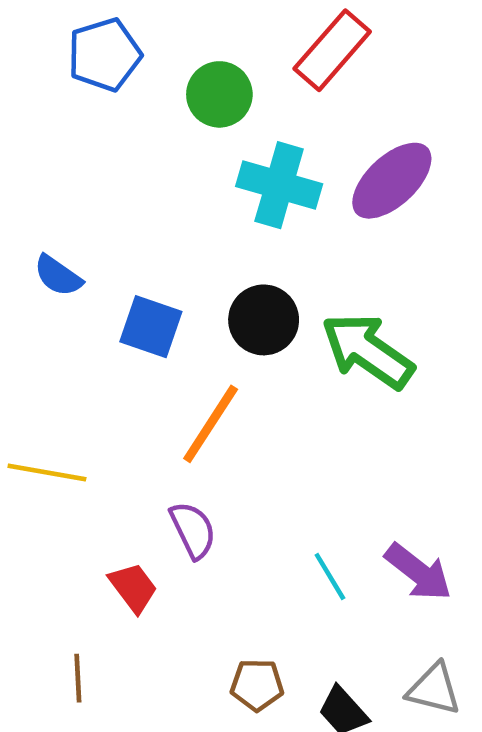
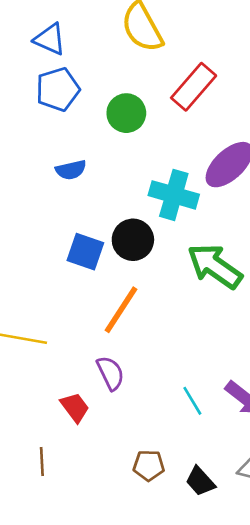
cyan cross: (279, 185) -> (174, 195), moved
blue semicircle: (58, 276) -> (71, 170), moved, turned -48
black circle: (264, 320) -> (133, 240), moved

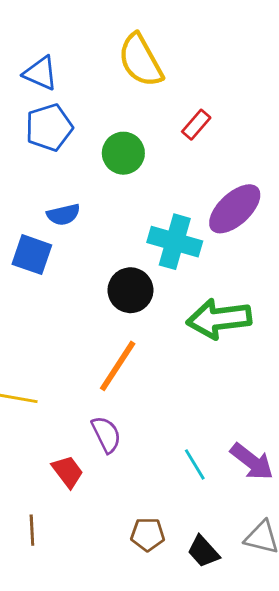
red rectangle: (194, 87) -> (196, 125), size x0.6
blue square: (85, 252) -> (32, 255), moved
green arrow: (215, 266) -> (219, 319), turned -42

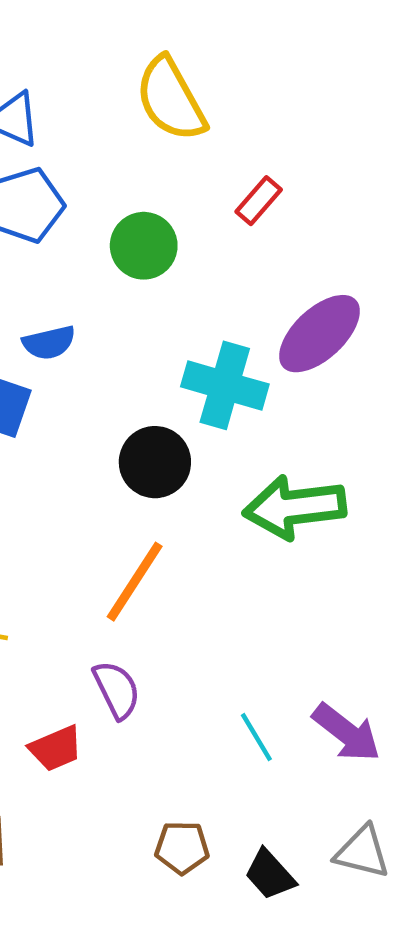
red trapezoid: (68, 472) -> (56, 748), turned 104

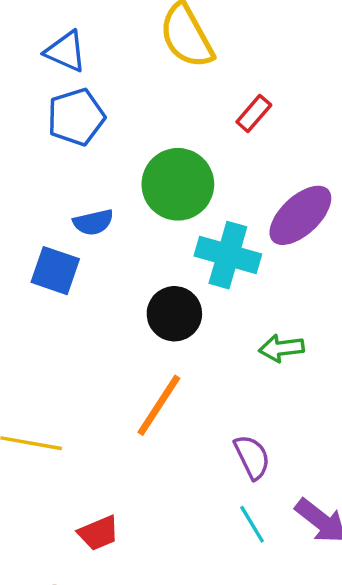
green circle: (144, 246) -> (178, 184), moved, size x1.4
green arrow: (295, 507) -> (281, 348), size x0.6
purple semicircle: (117, 690) -> (252, 457), moved

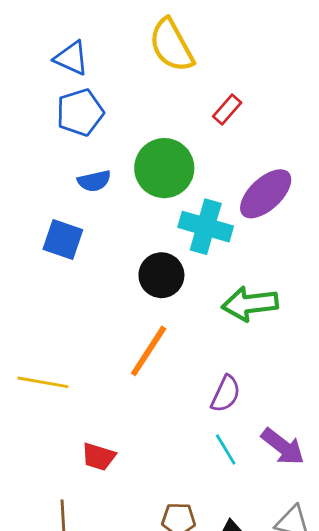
blue semicircle: (93, 222) -> (94, 181), moved
green arrow: (281, 348) -> (250, 304), size x1.5
purple semicircle: (252, 457) -> (226, 394), turned 51
red trapezoid: (98, 533) -> (99, 457), turned 40

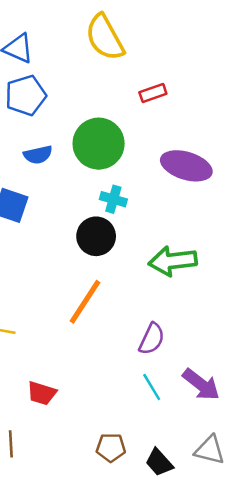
red rectangle: (227, 110) -> (153, 93), turned 30
purple ellipse: (266, 194) -> (186, 166), turned 60
cyan cross: (206, 227) -> (113, 199), moved, size x0.6

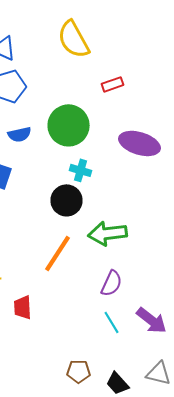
green arrow: (173, 261) -> (108, 233), moved
red trapezoid: (42, 393) -> (22, 307), moved, turned 70

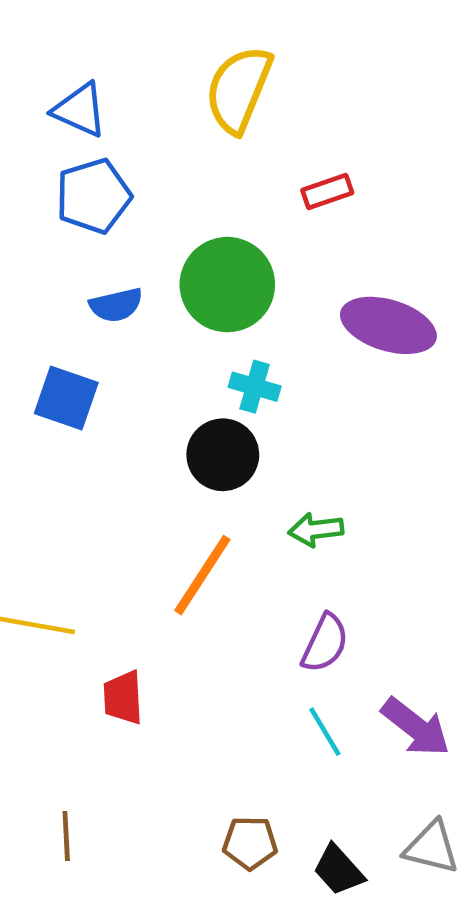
yellow semicircle: (74, 39) -> (239, 89), turned 51
green arrow: (108, 233) -> (316, 530), size x0.6

